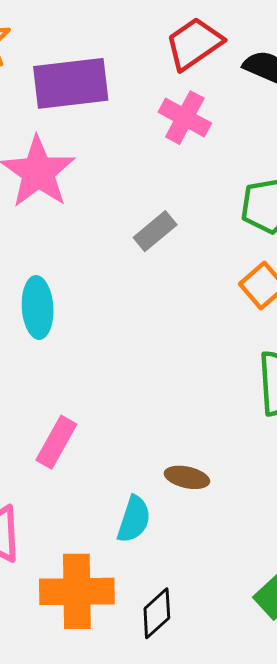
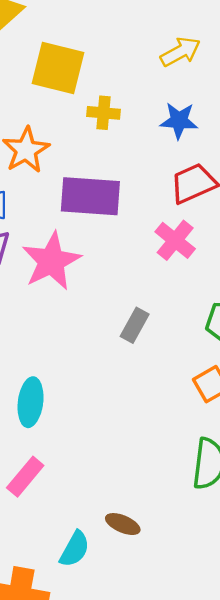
gray rectangle: (155, 231) -> (135, 325), turned -32
cyan ellipse: (38, 307) -> (31, 402), moved

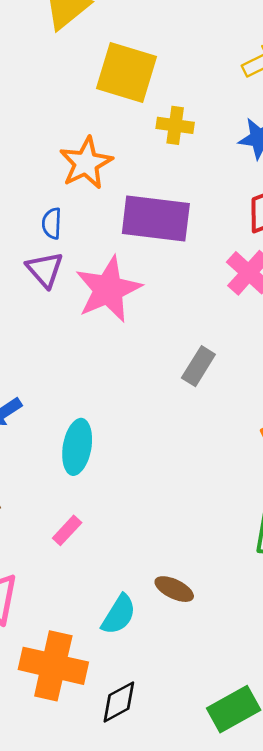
pink rectangle: (25, 477) -> (67, 530), size x0.7

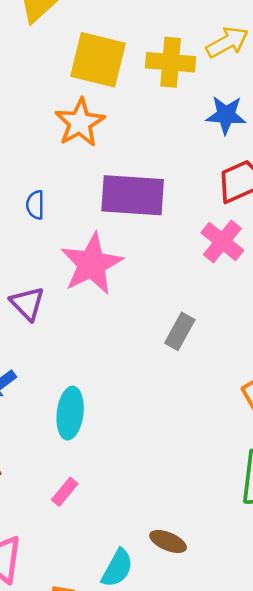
yellow cross: (175, 125) -> (171, 62), moved, size x1.4
orange star: (86, 163) -> (80, 123), moved
purple triangle: (45, 270) -> (27, 303), moved

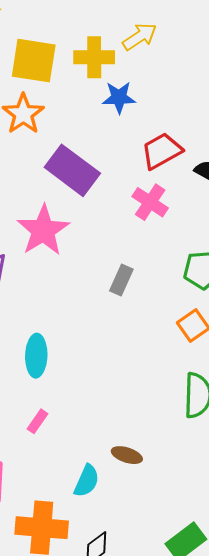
blue star: (226, 115) -> (119, 97), moved
purple rectangle: (133, 195) -> (72, 170), turned 38

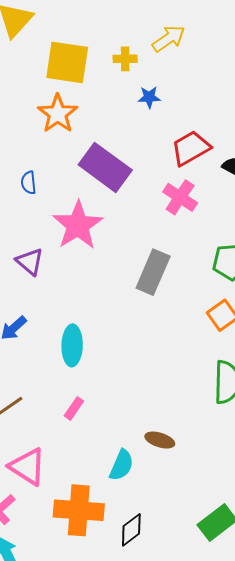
yellow cross: (94, 57) -> (125, 59), size x0.6
blue star: (119, 97) -> (149, 97), size x0.7
gray rectangle: (121, 280) -> (153, 272), size x1.5

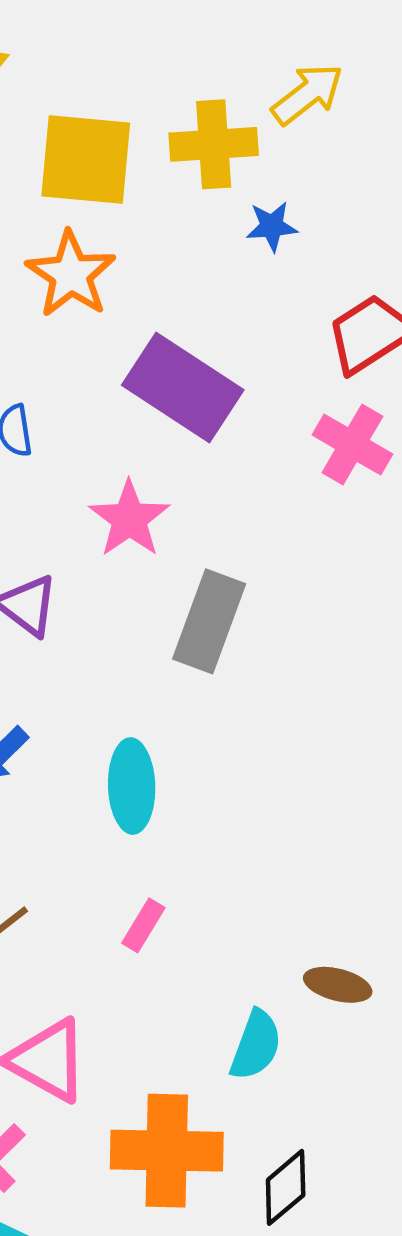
yellow cross: (125, 59) -> (214, 144), size x1.6
pink star: (78, 225) -> (129, 519), size x0.7
gray rectangle: (153, 272) -> (209, 621), moved

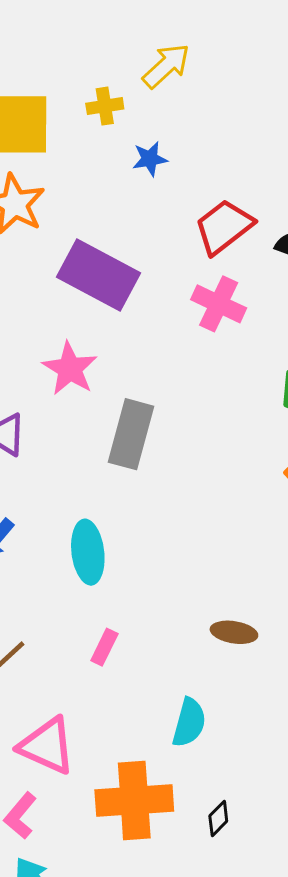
yellow cross: (214, 144) -> (105, 106), size x0.6
brown ellipse: (338, 985) -> (234, 632), moved
black diamond: (286, 1187) -> (218, 818), size x0.7

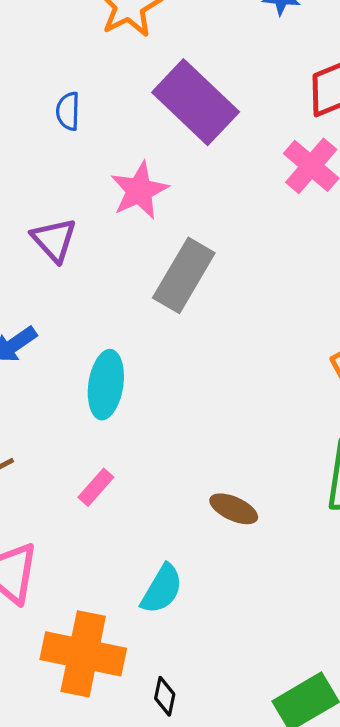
black diamond: (218, 818) -> (165, 696), turned -48

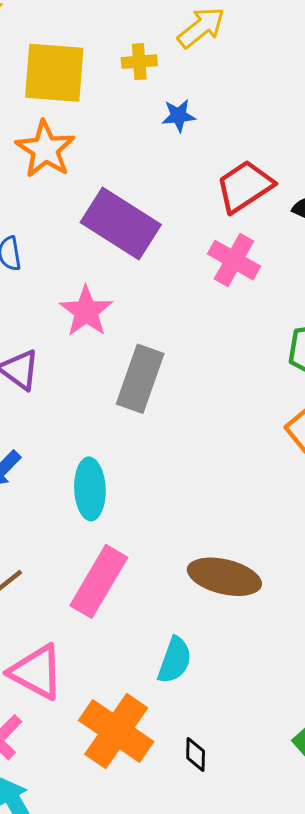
pink rectangle: (96, 487) -> (99, 581), size x2.0
brown ellipse: (234, 509) -> (224, 577), size x1.6
orange cross: (83, 654) -> (116, 731), turned 34

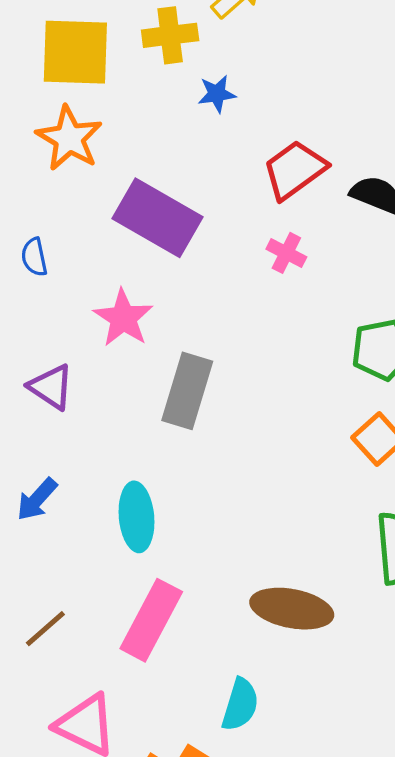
yellow cross: (139, 62) -> (170, 35), size x1.4
pink cross: (234, 260) -> (286, 253), size x0.7

